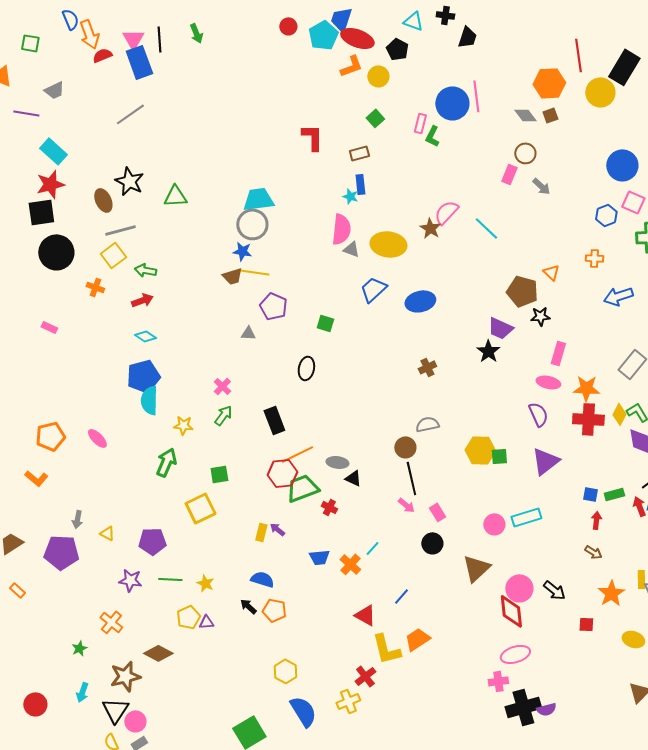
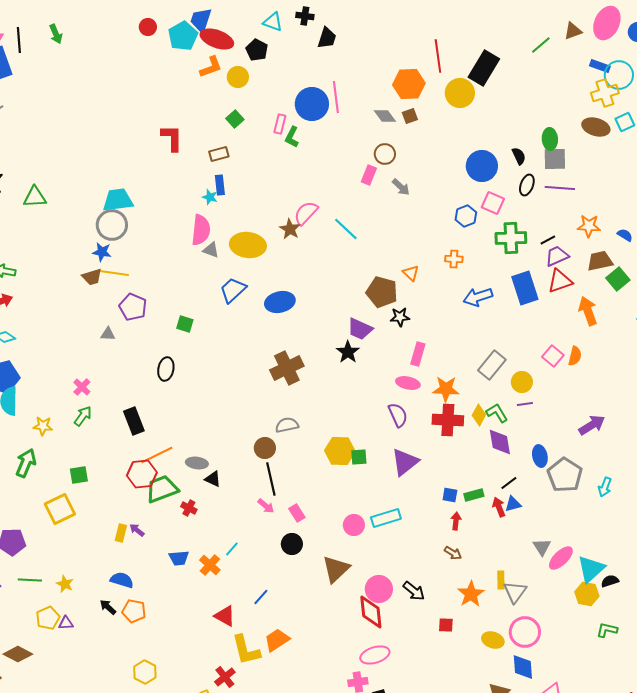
brown cross: (427, 367) -> (287, 368), size x1.8

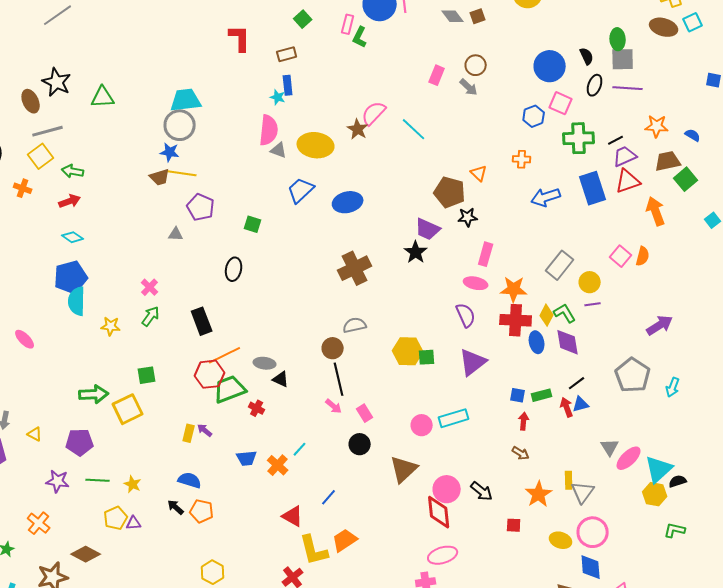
brown circle: (385, 154) -> (476, 65), moved
blue ellipse: (540, 456) -> (537, 342), moved
green arrow: (26, 463) -> (94, 394), moved, turned 64

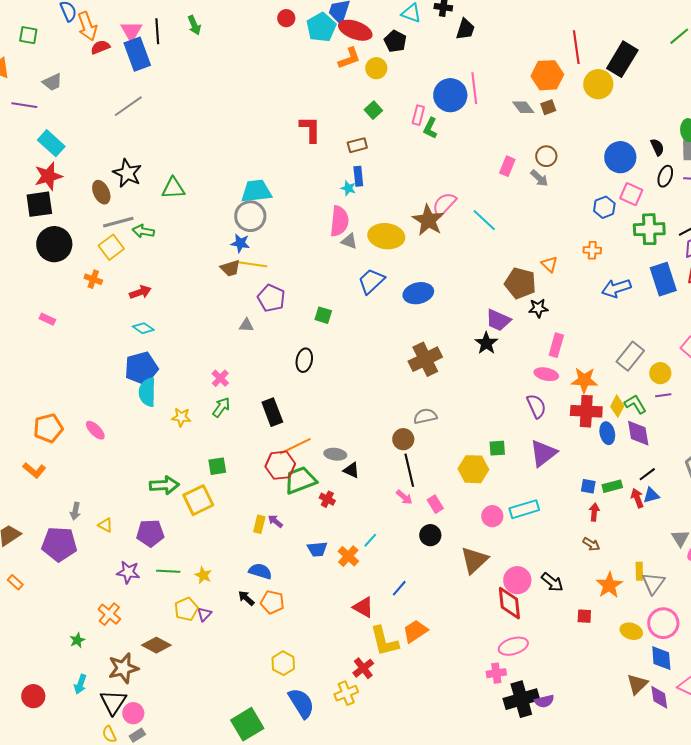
brown star: (358, 129) -> (428, 220), size x1.5
green arrow: (73, 171) -> (143, 231), moved
yellow hexagon: (408, 351) -> (473, 469), moved
purple triangle: (134, 523) -> (204, 614), turned -42

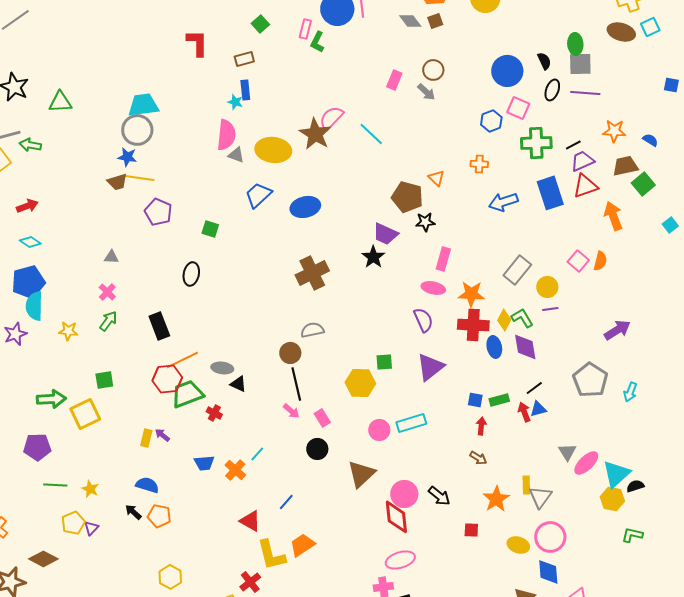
gray triangle: (246, 325) -> (111, 257), moved
purple star: (128, 572) -> (15, 334), moved, turned -30

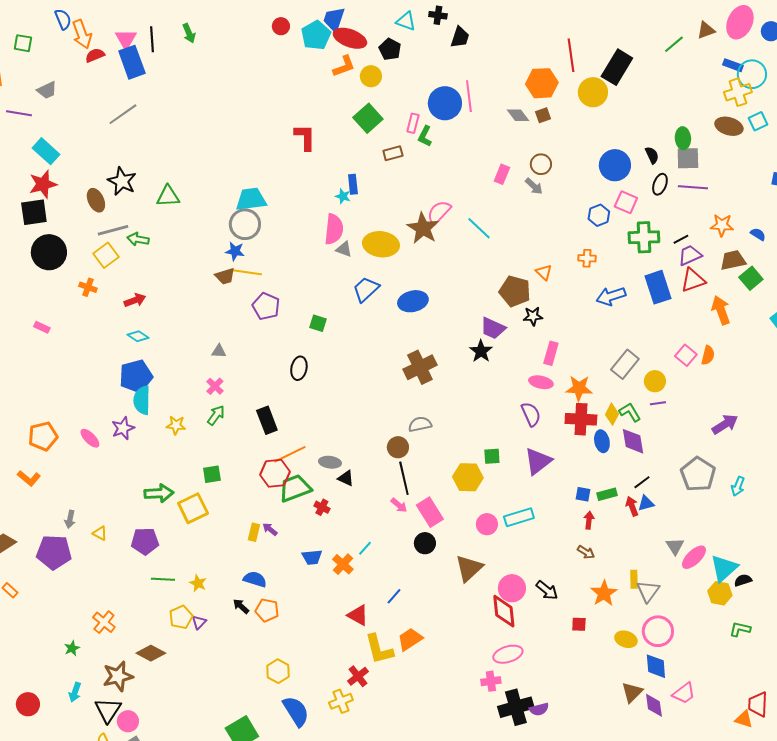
green square: (260, 24) -> (368, 118), size x1.6
brown rectangle: (244, 59) -> (393, 153), moved
pink rectangle: (322, 418) -> (430, 512), size x1.6

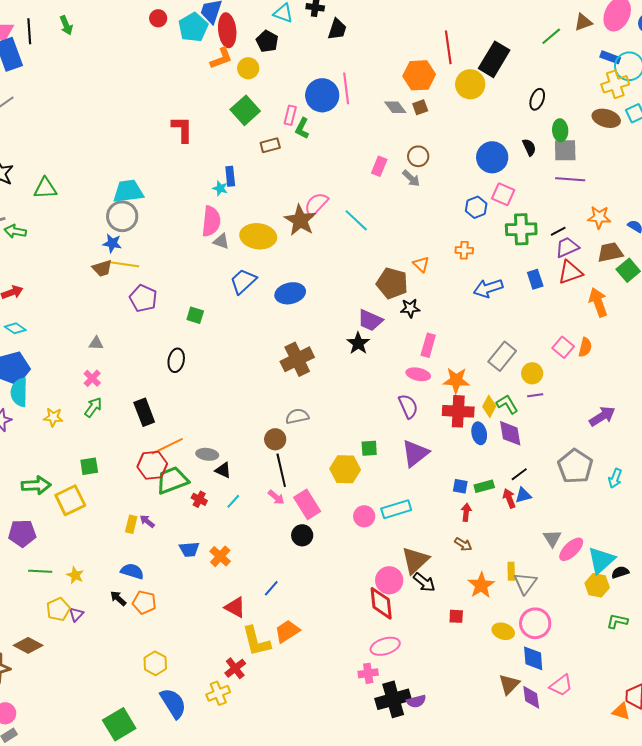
red ellipse: (350, 38) -> (227, 30), turned 64
black ellipse: (660, 184) -> (537, 99), moved
blue rectangle: (658, 287) -> (535, 279), size x0.6
cyan line: (365, 548) -> (233, 501), moved
brown triangle: (469, 568) -> (415, 560), moved

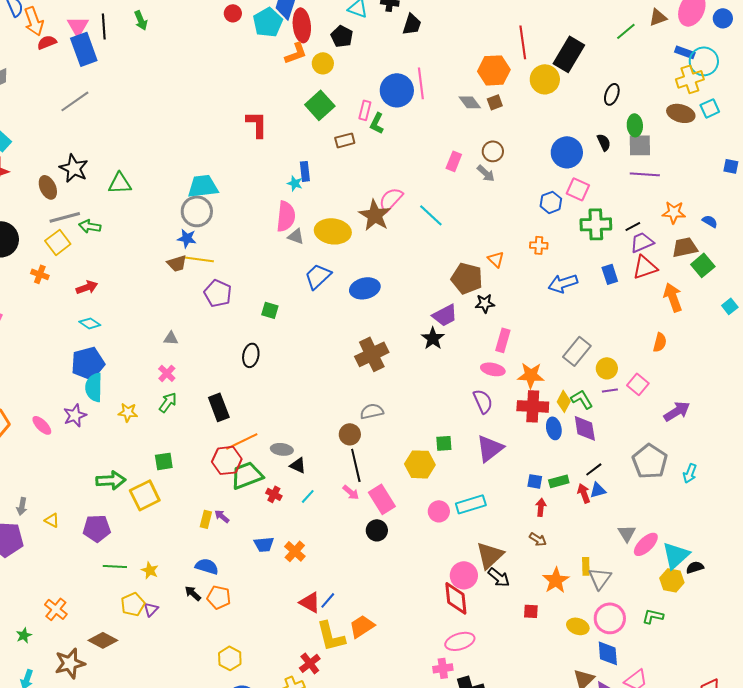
purple trapezoid: (370, 320) -> (445, 315), turned -52
pink square: (563, 347) -> (638, 384), moved
blue line: (271, 588) -> (328, 600), moved
green L-shape: (617, 621) -> (653, 616), moved

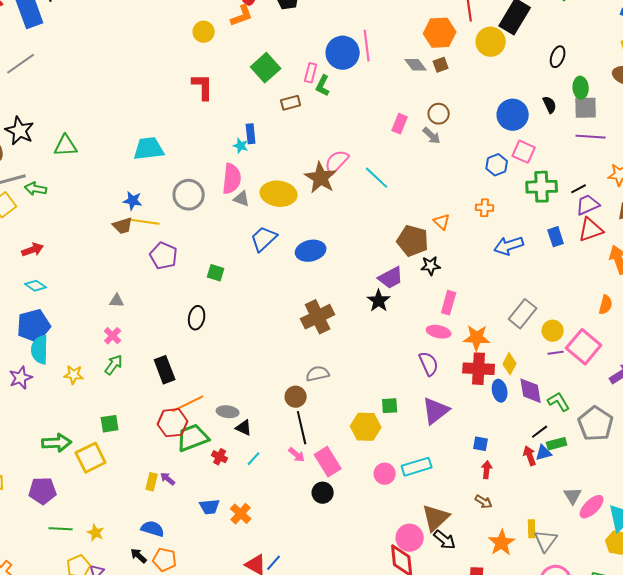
yellow circle: (323, 63) -> (204, 32), moved
gray circle: (197, 211) -> (189, 195), moved
pink square: (638, 384) -> (584, 347), size x1.6
green L-shape: (582, 399) -> (559, 402), moved
green rectangle: (559, 481) -> (557, 444), moved

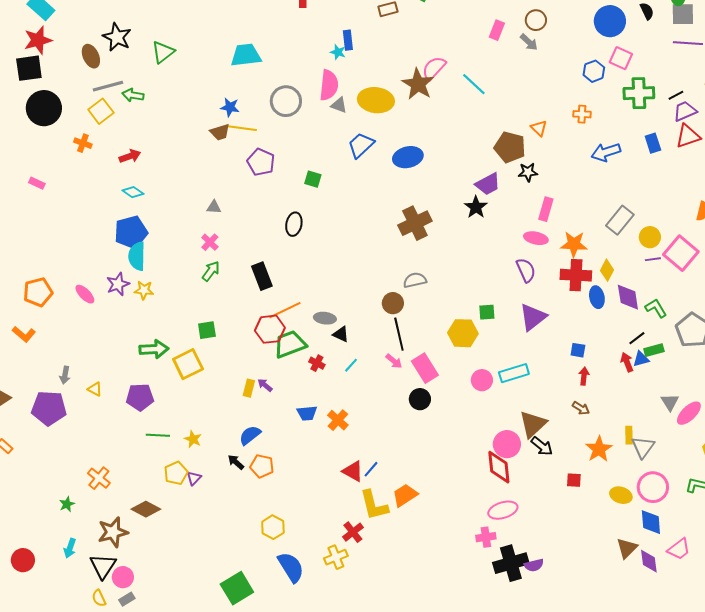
green triangle: (66, 146) -> (163, 52), turned -35
yellow star: (74, 375) -> (144, 290), moved
blue semicircle: (153, 529) -> (250, 435), turned -55

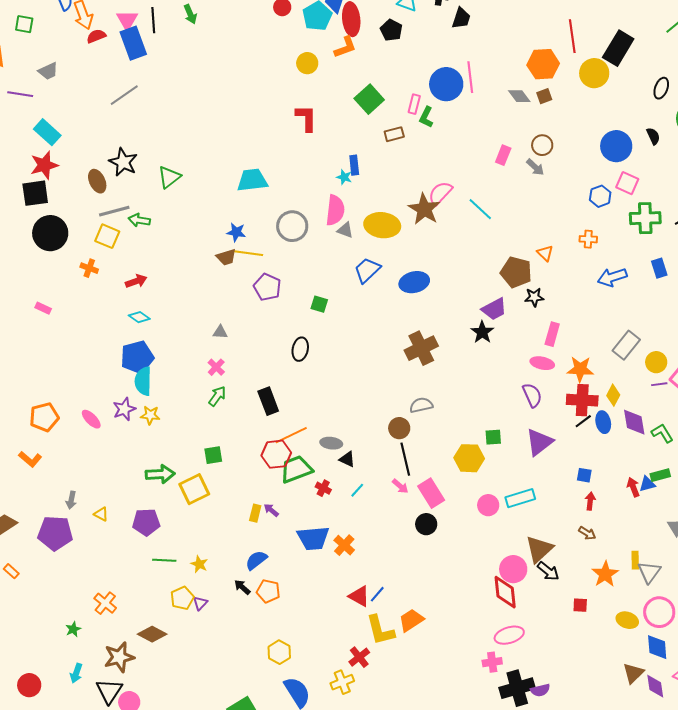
yellow square: (101, 111) -> (107, 236), turned -30
black line: (637, 338) -> (583, 421), moved
blue trapezoid: (307, 413) -> (313, 538), size x1.6

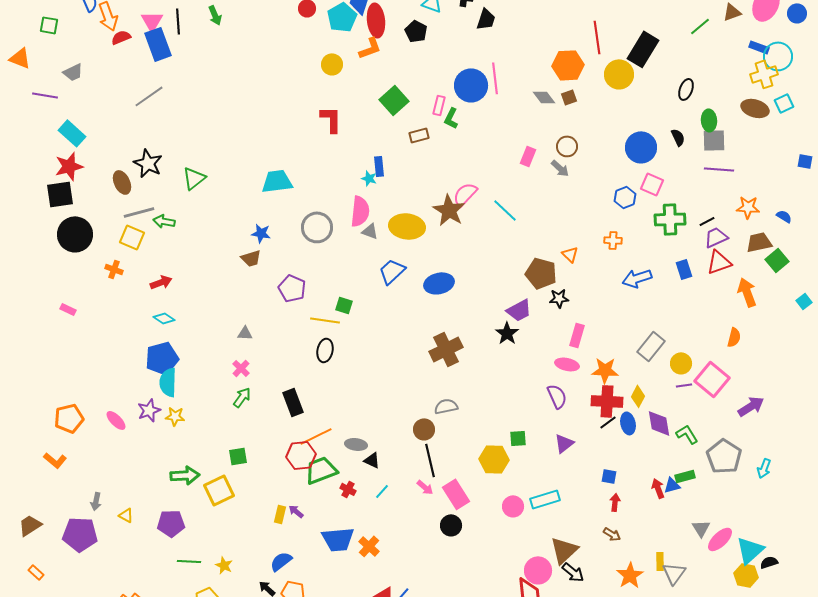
yellow line: (248, 253) -> (325, 320), moved
purple triangle: (539, 442) -> (564, 443), size x0.7

